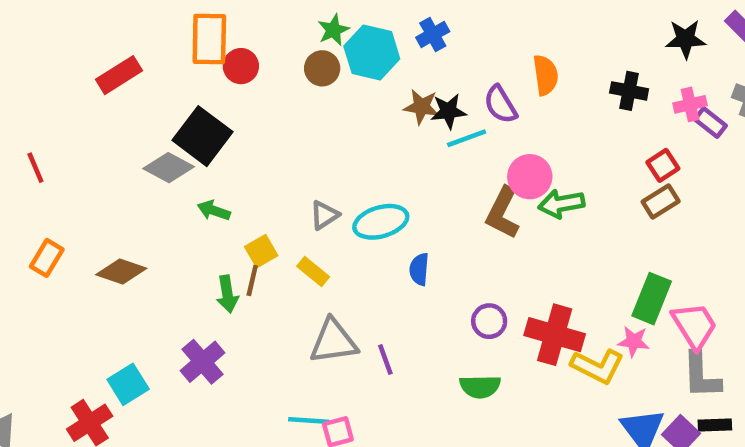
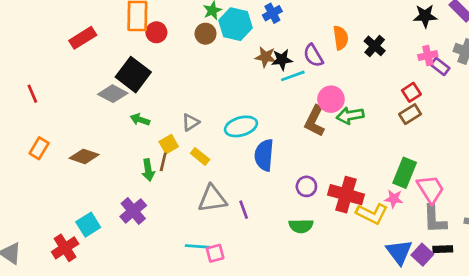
black cross: (629, 91) -> (375, 46), moved, turned 30
gray triangle: (324, 215) -> (191, 122), moved
blue semicircle: (419, 269) -> (264, 155), size x1.6

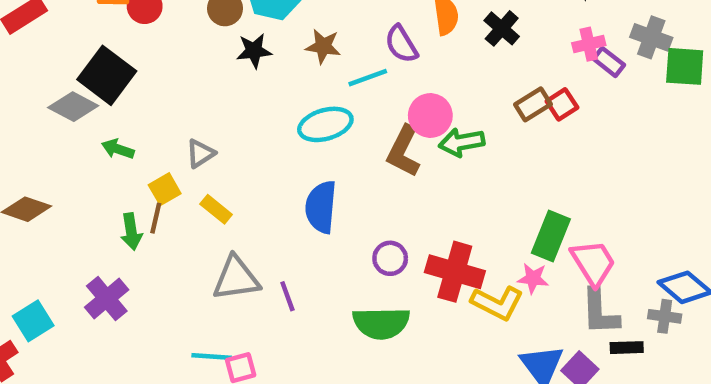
black star: (282, 60) -> (254, 51), moved
brown rectangle: (410, 114) -> (533, 104), moved
cyan ellipse: (241, 126) -> (325, 124), moved
green semicircle: (301, 226) -> (381, 323), size x1.4
black rectangle: (443, 249) -> (627, 348), moved

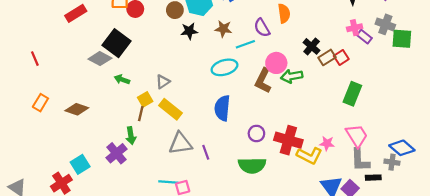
black cross: (502, 28) -> (312, 46), moved
yellow rectangle: (216, 209) -> (170, 109), size x1.5
green arrow: (131, 232) -> (131, 136), moved
green rectangle: (551, 236) -> (352, 94), moved

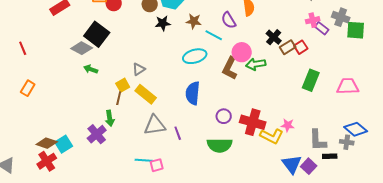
cyan line: (245, 44) -> (214, 35), turned 48
green arrow: (122, 79) -> (91, 69), moved
brown diamond: (77, 109) -> (47, 143), moved
pink trapezoid: (357, 136) -> (348, 86), moved, turned -60

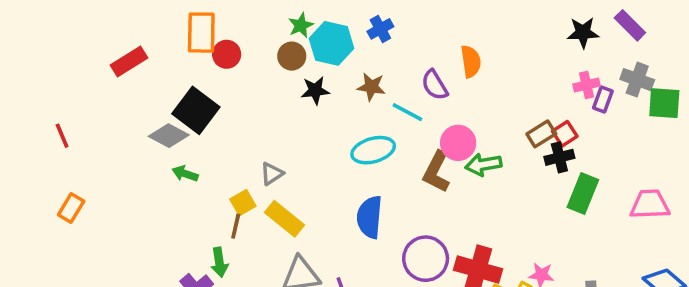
purple rectangle: (322, 28) -> (603, 99), turned 72
black cross: (274, 37) -> (559, 157), moved, turned 35
purple circle: (224, 116) -> (426, 259), size x1.6

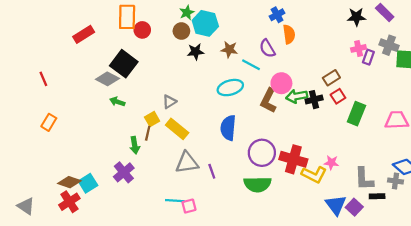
blue cross: (380, 29) -> (277, 15), moved
red square: (565, 134) -> (338, 96), moved
black cross: (559, 157) -> (314, 100), moved
green arrow: (219, 262) -> (135, 145), moved

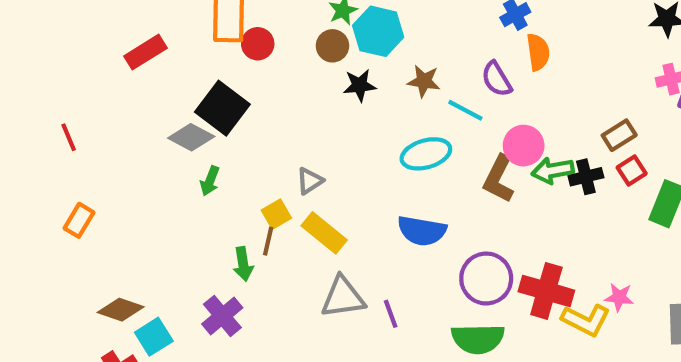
green arrow: (117, 102) -> (210, 181), turned -88
blue semicircle: (228, 128) -> (422, 231), turned -85
brown diamond: (69, 182) -> (121, 310), moved

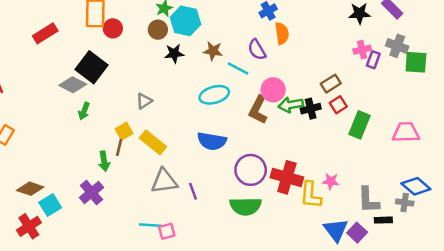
gray triangle: (310, 181) -> (144, 101), moved
yellow L-shape: (586, 320) -> (311, 195), turned 68

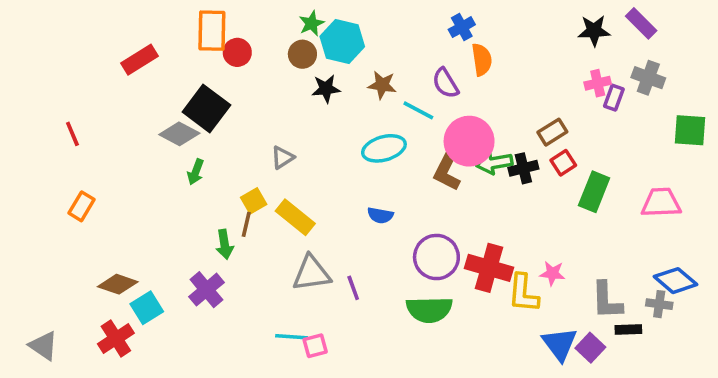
green square: (416, 62) -> (690, 130), moved
pink circle: (273, 90) -> (469, 141), size x1.4
blue semicircle: (212, 141) -> (380, 215), size x0.6

